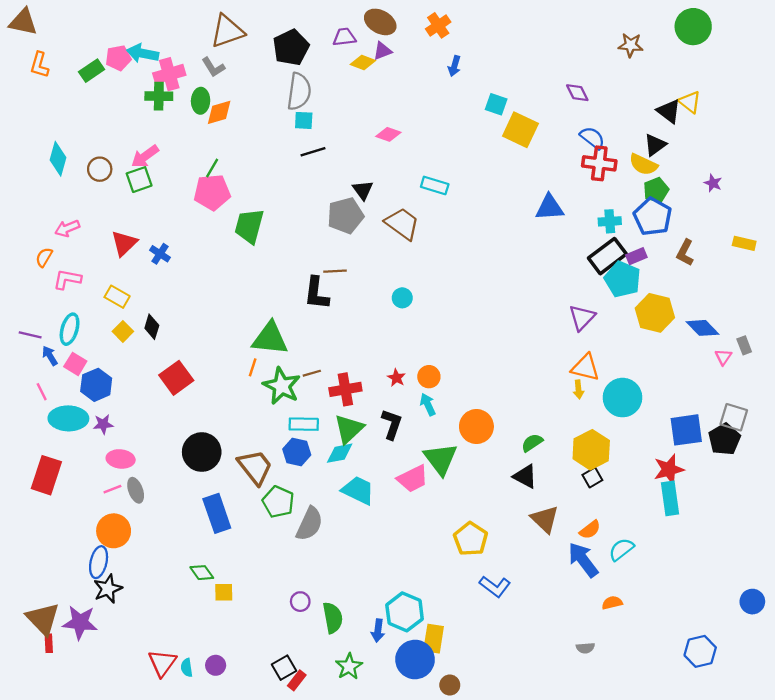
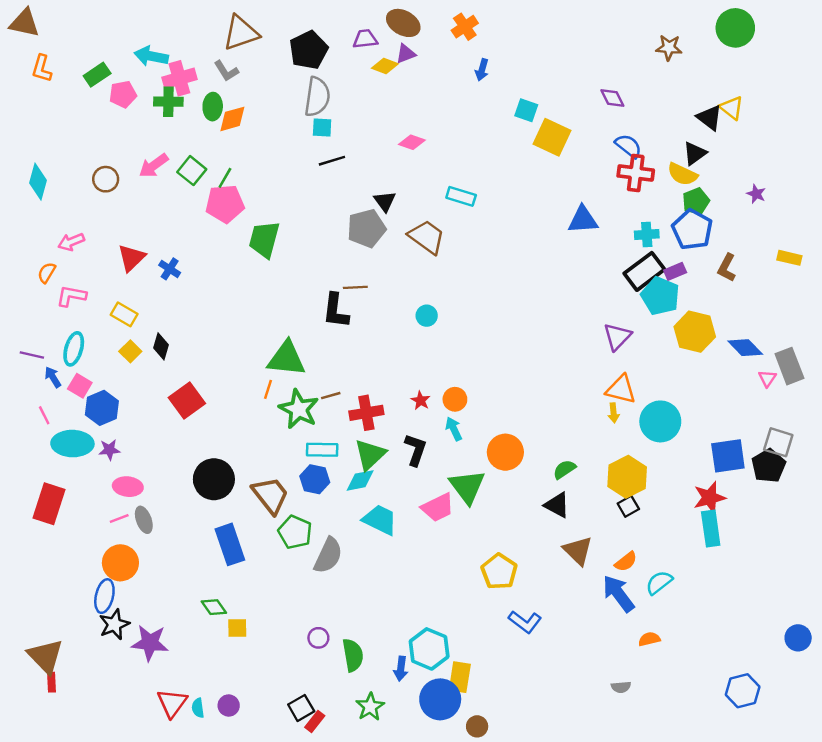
pink pentagon: (118, 58) -> (123, 94), moved
cyan diamond: (58, 159) -> (38, 182), moved
green square: (139, 180) -> (192, 171), moved, turned -32
gray rectangle: (744, 345) -> (789, 366), size x1.8
purple star: (80, 622) -> (150, 643), moved

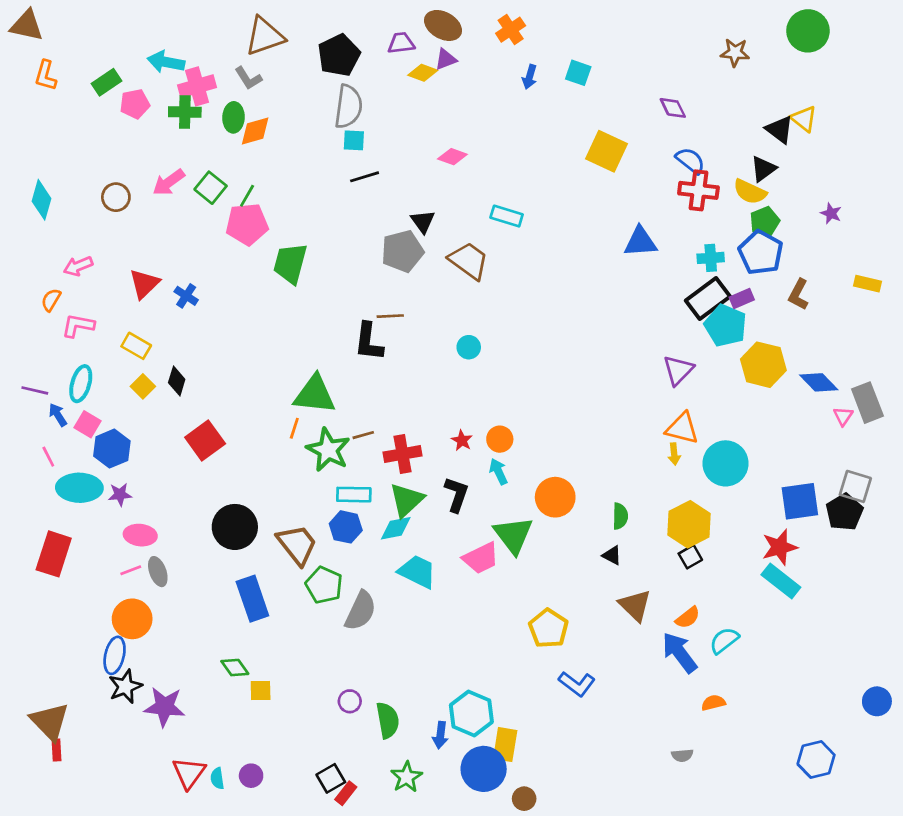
cyan square: (526, 110) -> (578, 73), moved
green semicircle: (564, 469) -> (620, 516), turned 125
black triangle: (557, 505) -> (612, 555), size x0.7
cyan rectangle: (711, 528) -> (781, 581), turned -44

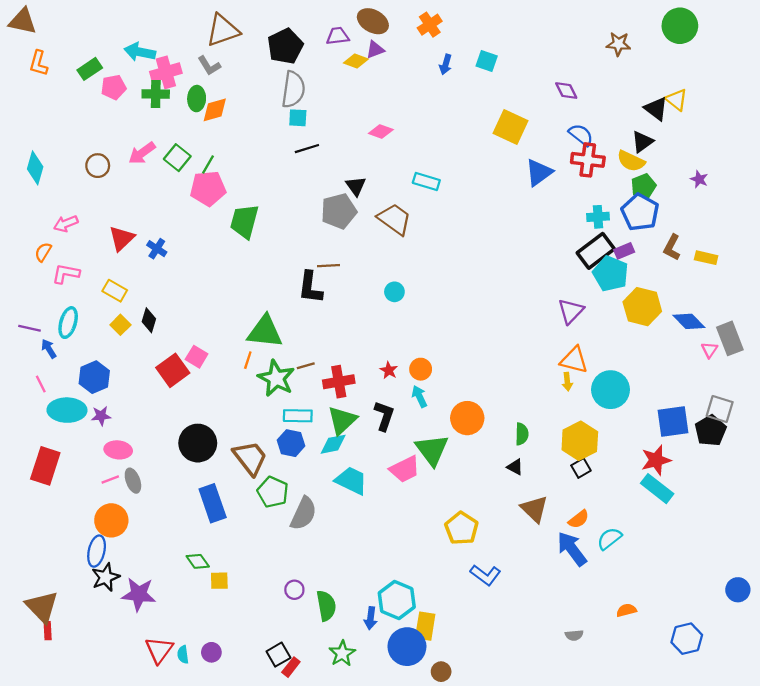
blue triangle: (640, 242) -> (539, 172), moved, turned -32
yellow rectangle: (867, 284) -> (706, 258), moved
pink square: (88, 424) -> (197, 357), moved
orange semicircle: (713, 703) -> (626, 610), moved

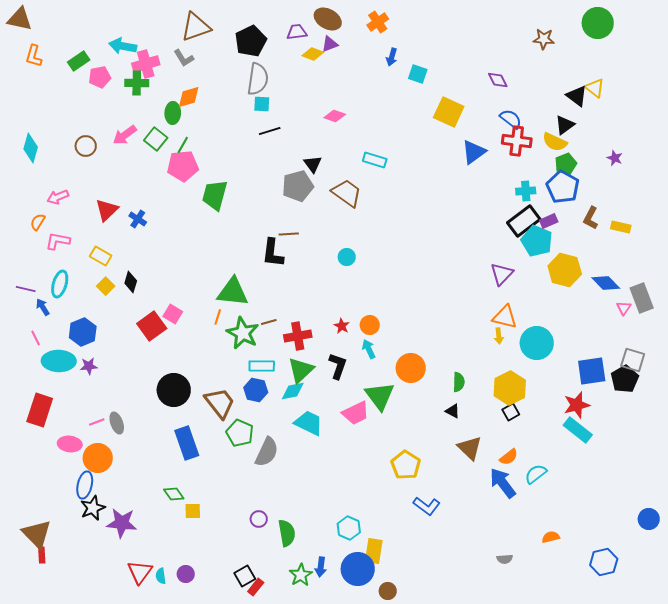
cyan square: (487, 61) -> (418, 74), moved
green ellipse: (197, 99) -> (173, 113), moved
pink ellipse: (118, 450) -> (70, 444), moved
cyan hexagon: (397, 600) -> (349, 528), size x0.7
blue arrow: (371, 618) -> (321, 567), moved

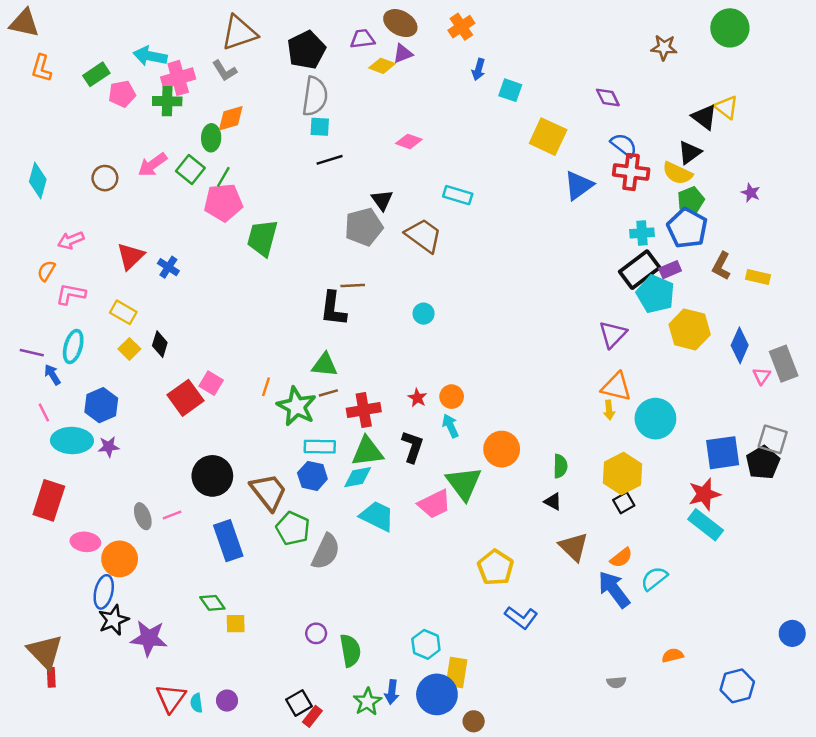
blue diamond: (606, 283) -> (740, 345), turned 68
green triangle: (233, 292) -> (325, 365), moved, size x0.7
green triangle: (301, 370) -> (367, 452), turned 36
pink line: (97, 422) -> (172, 515), moved

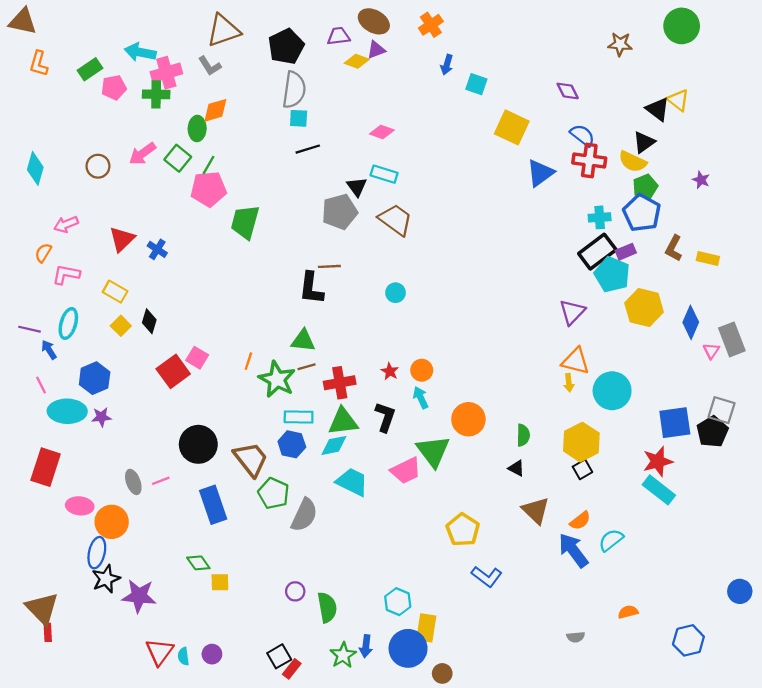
cyan rectangle: (458, 195) -> (384, 174), moved

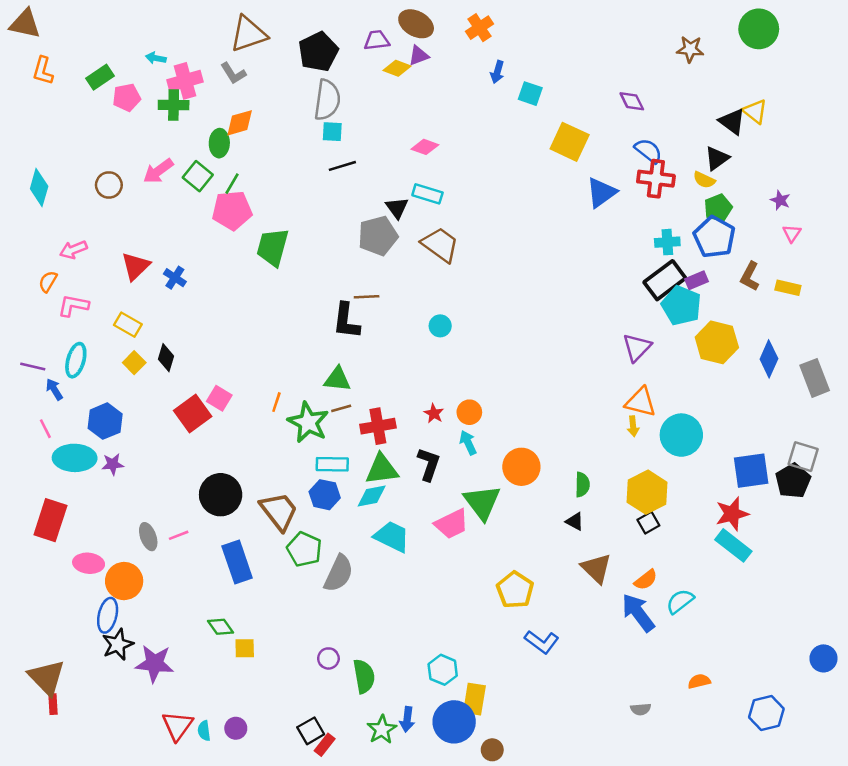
cyan arrow: (140, 52) -> (156, 58), size x0.6
yellow semicircle: (633, 162) -> (704, 180), size x0.7
pink triangle: (711, 351) -> (792, 233), moved

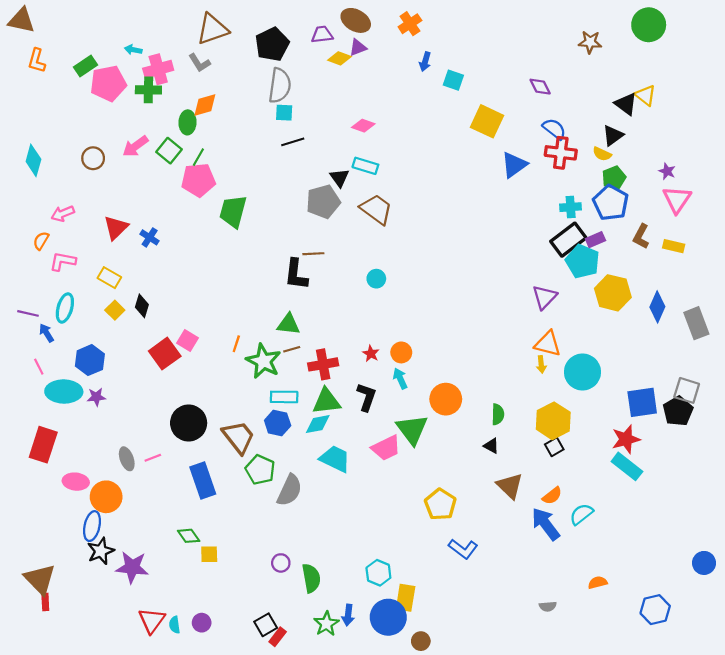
pink pentagon: (127, 97) -> (108, 83), size x1.5
pink triangle: (792, 233) -> (677, 199), size x1.8

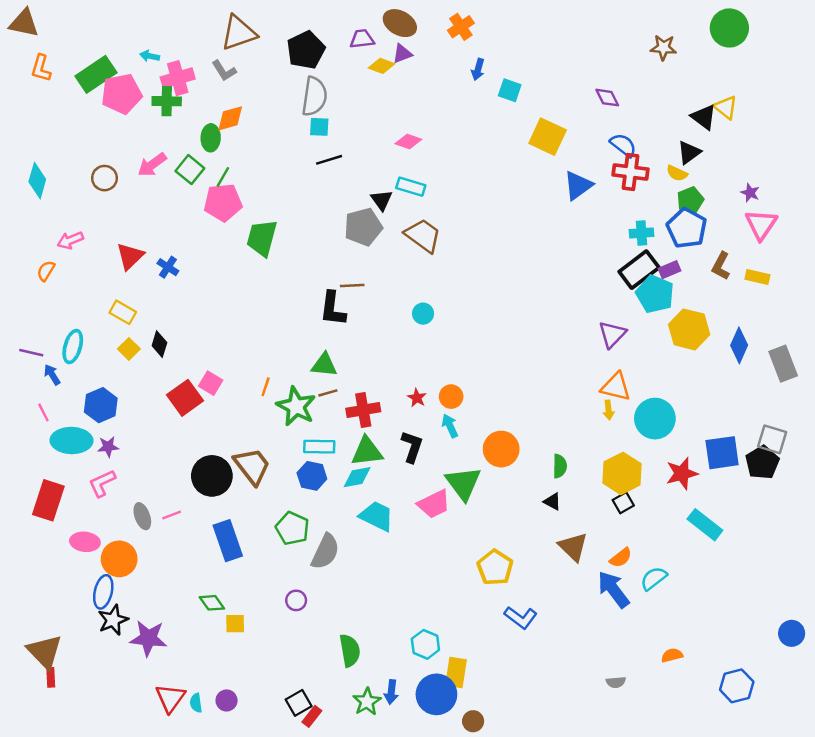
green rectangle: (85, 66) -> (96, 74), size x1.5
pink L-shape: (63, 261) -> (102, 483), moved, turned -36
brown trapezoid: (238, 437) -> (252, 466), moved
red star: (626, 439) -> (682, 473), moved
purple circle: (281, 563) -> (296, 600), moved

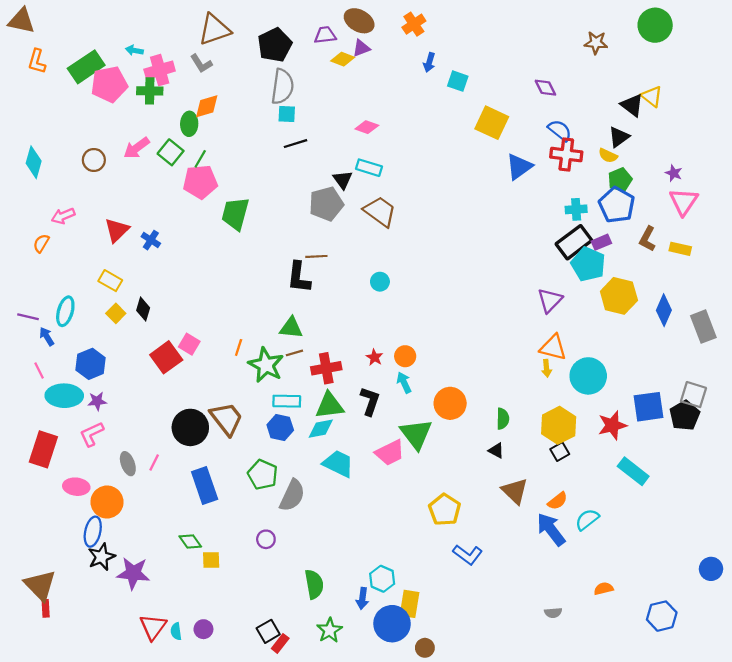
pink line: (172, 515) -> (154, 463), turned -42
blue arrow: (391, 692) -> (362, 598), moved

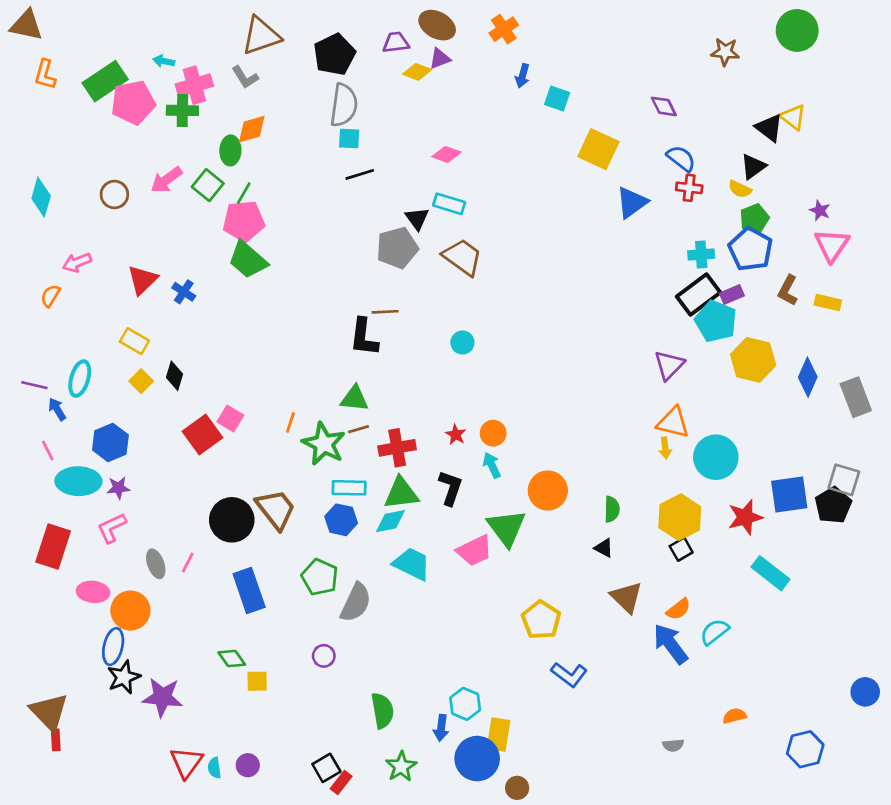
red cross: (566, 155) -> (689, 188), size x0.7
green trapezoid: (235, 214) -> (248, 260), moved, turned -64

